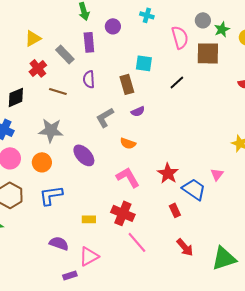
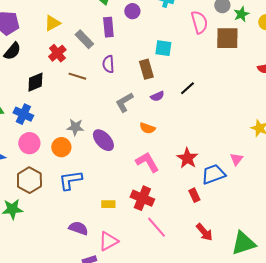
black line: (177, 82) -> (187, 88), moved
gray star: (51, 130) -> (75, 127), moved, size x0.7
blue trapezoid: (194, 189) -> (213, 174), turned -55

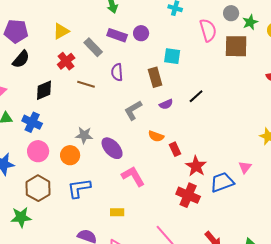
purple circle: (132, 11) -> (141, 33), moved
purple rectangle: (108, 27) -> (117, 35), turned -66
pink L-shape: (147, 162) -> (133, 176), moved
red rectangle: (194, 195) -> (175, 149), moved
red cross: (142, 198) -> (188, 195), moved

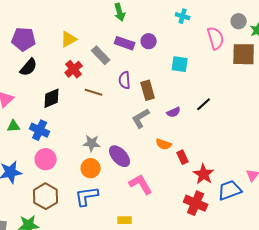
brown rectangle: (155, 77) -> (148, 90), moved
orange circle: (70, 155) -> (91, 168), moved

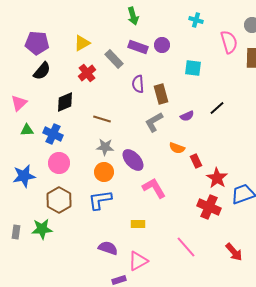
brown line: (94, 92) -> (102, 119), moved

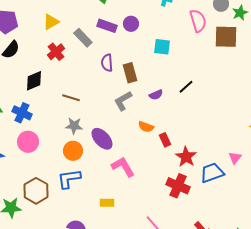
brown hexagon: (59, 200) -> (36, 191), moved

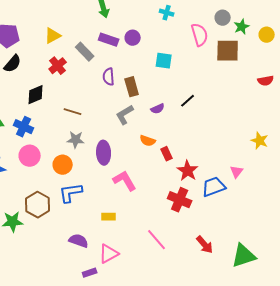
purple ellipse: (102, 139) -> (104, 153), turned 40
orange circle: (73, 151) -> (63, 165), moved

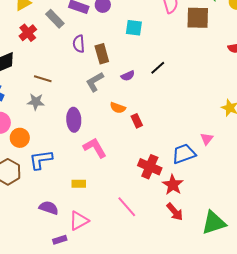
gray star: (76, 140) -> (36, 102), moved
orange circle: (63, 165) -> (20, 138), moved
red star: (188, 171) -> (173, 185), moved

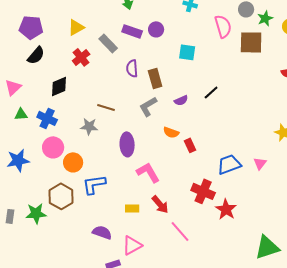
brown line: (43, 79) -> (106, 107), moved
blue trapezoid: (184, 154) -> (229, 164), moved
red arrow: (175, 212) -> (160, 204), moved

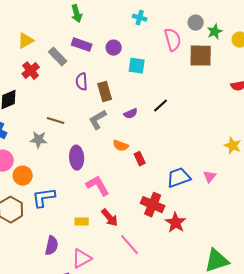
purple circle: (156, 29) -> (114, 48), moved
purple semicircle: (102, 232) -> (52, 246), turned 84

